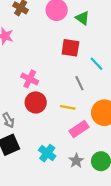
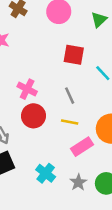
green triangle: (82, 18) -> (99, 20), moved, turned 40
gray line: (79, 83) -> (70, 96), moved

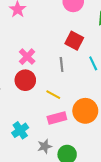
gray line: (70, 96) -> (62, 65), moved

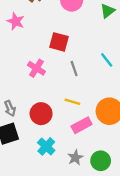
red square: (74, 41) -> (59, 42), moved
red circle: (25, 80) -> (41, 114), moved

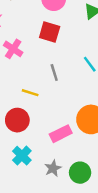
red square: (59, 42) -> (50, 32), moved
pink cross: (36, 68) -> (13, 49), moved
yellow line: (72, 102) -> (30, 93), moved

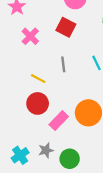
red circle: (17, 120) -> (38, 103), moved
pink rectangle: (61, 134) -> (59, 121), turned -30
cyan cross: (22, 156) -> (20, 155), moved

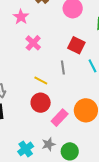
red square: (66, 27) -> (76, 45), moved

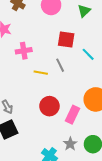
pink cross: (33, 43) -> (24, 51), turned -35
yellow line: (41, 80) -> (41, 73), moved

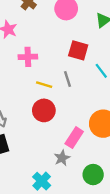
red circle: (49, 106) -> (44, 110), moved
gray star: (70, 144) -> (62, 158), moved

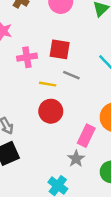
red square: (78, 50) -> (60, 49), moved
gray line: (67, 79) -> (71, 75), turned -42

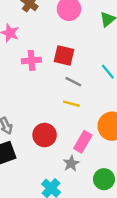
yellow line: (48, 84) -> (71, 104), moved
red circle: (51, 111) -> (45, 135), moved

